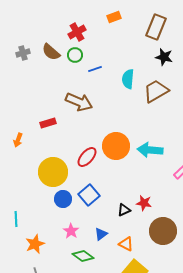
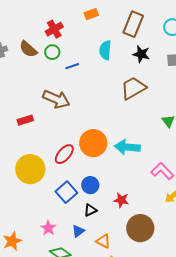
cyan semicircle: (128, 79) -> (105, 50), moved
blue circle: (63, 199) -> (90, 185), moved
black triangle: (124, 210) -> (90, 210), moved

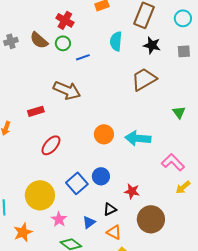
red cross: (54, 29) -> (65, 20), turned -30
orange circle: (93, 143) -> (104, 134), size x0.7
red ellipse: (64, 154) -> (51, 145), moved
yellow circle: (30, 169) -> (40, 195), moved
black triangle: (90, 210) -> (110, 209), moved

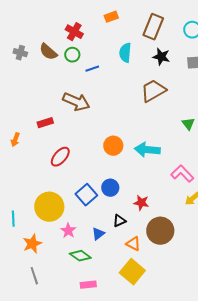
gray cross: (11, 41) -> (20, 53), turned 32
orange triangle: (114, 232) -> (133, 244), moved

